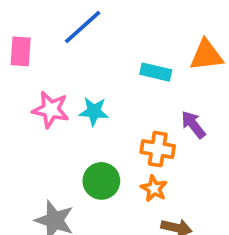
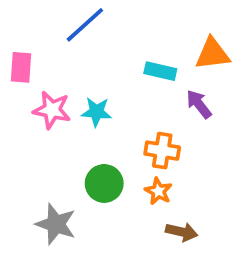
pink rectangle: (21, 51) -> (21, 67), moved
purple arrow: (193, 125) -> (199, 104), moved

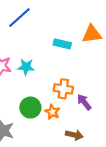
purple arrow: (199, 104) -> (84, 102), moved
orange star: (158, 191) -> (52, 112), moved

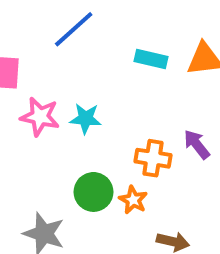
cyan rectangle: (62, 44) -> (151, 59), moved
purple arrow: (84, 102) -> (197, 144), moved

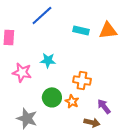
pink star: (40, 117) -> (22, 72), moved
purple arrow: (197, 144) -> (104, 106), moved

